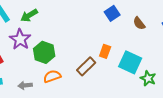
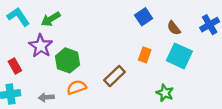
orange rectangle: (105, 51) -> (145, 55), moved
cyan square: (130, 62) -> (179, 56), moved
green star: (148, 78) -> (165, 93), moved

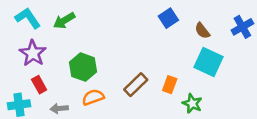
purple star: (41, 46) -> (33, 53), moved
orange rectangle: (145, 55) -> (170, 85), moved
red rectangle: (15, 66) -> (39, 85), moved

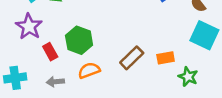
red rectangle: (39, 85) -> (50, 52), moved
orange rectangle: (170, 85) -> (166, 58), turned 60

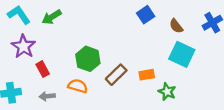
green hexagon: (79, 40) -> (88, 59), moved
orange semicircle: (89, 70) -> (78, 86), turned 36

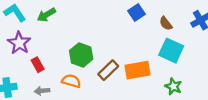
orange rectangle: (147, 75) -> (138, 70), size x1.6
green star: (167, 92) -> (173, 86), moved

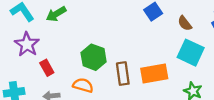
brown rectangle: (108, 70) -> (123, 74), turned -54

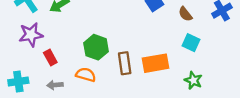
purple star: (27, 44) -> (31, 35), turned 30
cyan square: (191, 53) -> (191, 43), size x0.7

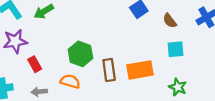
cyan square: (191, 43) -> (175, 49), turned -30

